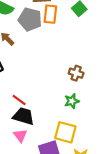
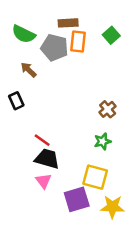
brown cross: (76, 73) -> (108, 109), turned 32

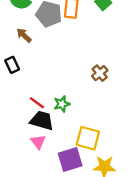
green star: (103, 141) -> (62, 104), moved

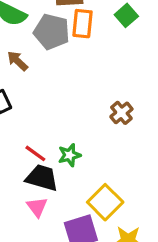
yellow square: (88, 138) -> (105, 202), turned 30

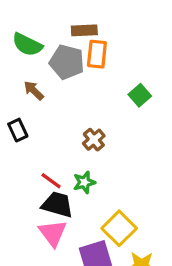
green square: (126, 15) -> (140, 95), moved
brown cross: (121, 113) -> (94, 140), moved
pink triangle: (37, 207) -> (53, 233), size x1.4

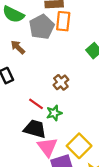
gray pentagon: (67, 62) -> (42, 27), turned 30
red line: (51, 181) -> (36, 104), moved
pink triangle: (53, 233) -> (47, 147), moved

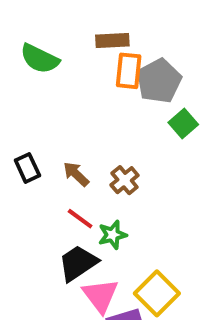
gray pentagon: (42, 27) -> (159, 81), moved
brown arrow: (18, 47) -> (76, 174), moved
black trapezoid: (35, 129) -> (78, 263), turned -50

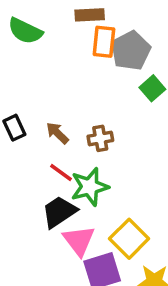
brown cross: (125, 180) -> (100, 138), turned 30
green star: (112, 235) -> (90, 187), size x1.5

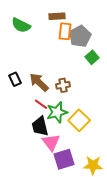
brown arrow: (57, 133) -> (39, 82), size x1.5
black trapezoid: (59, 212) -> (40, 126), turned -70
yellow square: (129, 239) -> (79, 120), moved

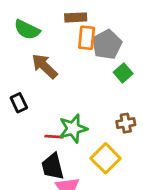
brown arrow: (39, 82) -> (45, 66), moved
brown cross: (63, 85) -> (126, 123), moved
red line: (41, 104) -> (54, 137), turned -32
green star: (57, 112) -> (73, 129), moved

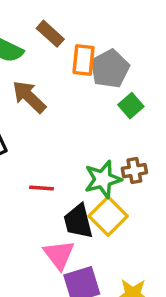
brown rectangle: (76, 17) -> (50, 34), moved, turned 45
green star: (73, 129) -> (103, 179), moved
black trapezoid: (53, 166) -> (78, 221), moved

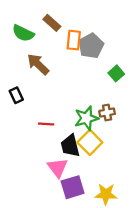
green square: (131, 106) -> (116, 73), moved

